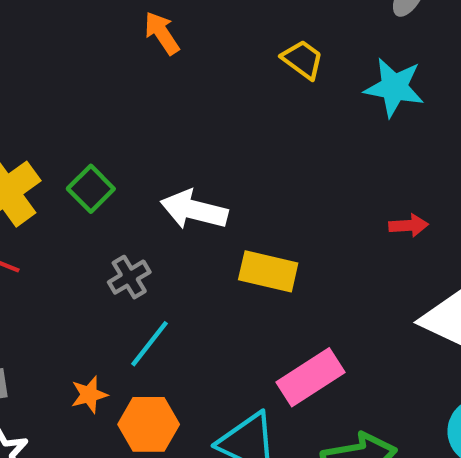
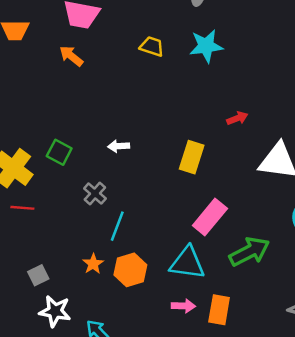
white arrow: (194, 210) -> (119, 146), size x0.6
yellow rectangle: (268, 271) -> (192, 157), moved, turned -68

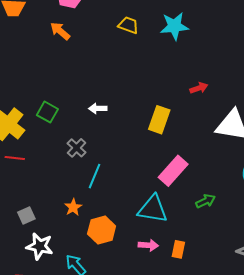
green arrow: (249, 252) -> (206, 201), size x0.6
orange hexagon: (130, 270) -> (102, 230), moved
orange rectangle: (219, 310) -> (178, 249), size x0.7

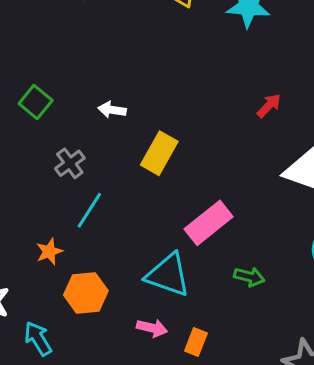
red arrow: (199, 88) -> (269, 106), turned -36
yellow rectangle: (159, 120) -> (159, 153), moved
green arrow: (206, 201) -> (249, 277), turned 30

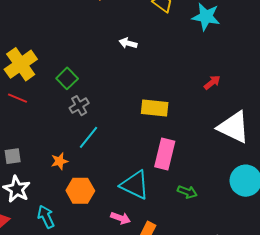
green square: (36, 102) -> (67, 78), moved
white arrow: (112, 110) -> (128, 43), moved
yellow rectangle: (159, 153) -> (155, 108), moved, turned 60
pink rectangle: (209, 223) -> (165, 154), turned -44

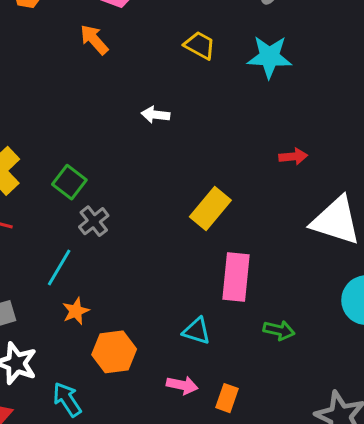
red arrow: (212, 82) -> (293, 157), turned 42
yellow rectangle: (155, 108) -> (210, 208), turned -48
cyan line: (88, 137) -> (59, 267), moved
cyan triangle: (135, 185) -> (197, 331), size x0.6

